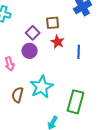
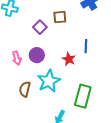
red star: (58, 42) -> (69, 59), moved
purple circle: (30, 51) -> (37, 55), moved

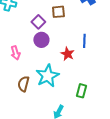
purple circle: (37, 55) -> (41, 40), moved
green rectangle: (83, 96) -> (81, 91), size x0.6

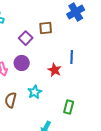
purple circle: (41, 40) -> (22, 63), moved
cyan star: (47, 76) -> (35, 92), size x0.6

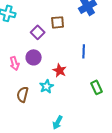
red star: (55, 70) -> (60, 70), moved
green rectangle: (69, 107) -> (97, 87), moved, turned -40

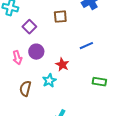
purple square: (38, 32) -> (29, 27), moved
blue line: (84, 51) -> (86, 46), turned 64
green rectangle: (97, 87) -> (99, 82), turned -56

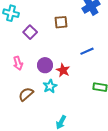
purple circle: (36, 52) -> (45, 65), moved
brown semicircle: (25, 89) -> (26, 94), turned 35

